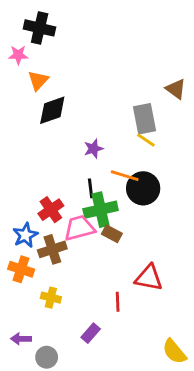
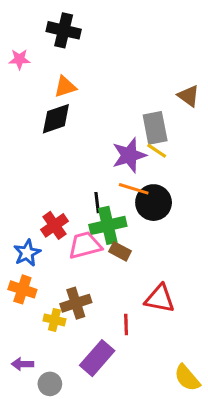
black cross: (40, 28) -> (64, 30), moved
orange triangle: (38, 80) -> (65, 87), moved, turned 30
purple star: (93, 149) -> (129, 155), moved, size x1.6
brown cross: (52, 249) -> (76, 303), moved
purple rectangle: (91, 333) -> (97, 358), size x1.6

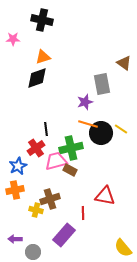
yellow line: (157, 151) -> (121, 129), moved
purple star: (129, 155) -> (85, 102), size x0.7
black line: (97, 203) -> (46, 129), moved
brown rectangle: (120, 251) -> (70, 170), moved
orange cross: (22, 289) -> (15, 190), turned -30

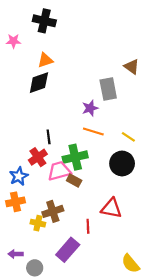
black circle: (101, 133) -> (122, 163), moved

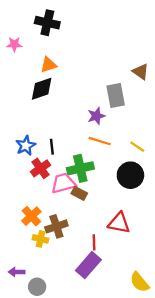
blue star: (19, 176) -> (26, 146), moved
orange cross: (16, 202) -> (31, 216), moved, turned -30
purple rectangle: (68, 250) -> (88, 265), moved

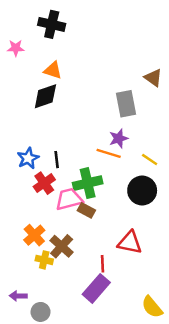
orange triangle: (48, 65) -> (53, 70), turned 36
purple star: (96, 116) -> (119, 138), moved
brown cross: (56, 226) -> (62, 246), turned -30

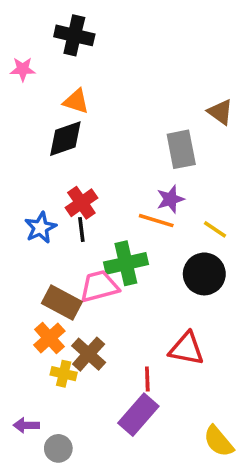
red cross: (44, 183) -> (81, 203), moved
brown rectangle: (86, 210) -> (62, 302), moved, size x1.5

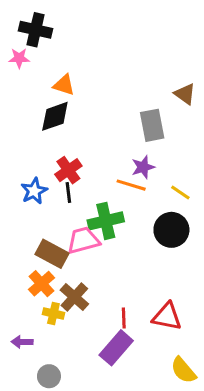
black cross: (74, 35) -> (36, 30), moved
red triangle: (186, 349) -> (167, 316), moved
purple arrow: (26, 425) -> (22, 342), moved

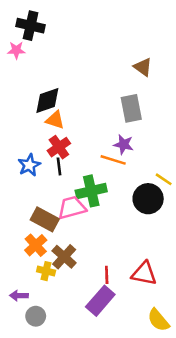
orange triangle: (64, 85) -> (55, 120), moved
brown triangle: (185, 94) -> (143, 67), moved
purple star: (143, 167) -> (124, 144), turned 30
yellow line: (180, 193) -> (164, 179), moved
gray circle: (49, 376) -> (36, 316), moved

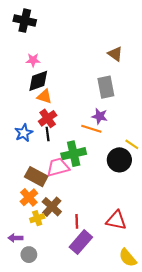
pink star: (16, 50) -> (33, 60), moved
yellow cross: (46, 271) -> (37, 218), turned -32
red line: (107, 275) -> (77, 221), moved

